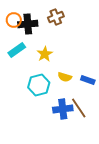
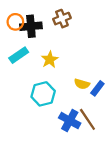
yellow semicircle: (65, 77) -> (82, 84), moved
blue rectangle: (88, 80) -> (97, 88), turned -72
blue cross: (63, 109) -> (70, 121), turned 36

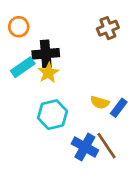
brown cross: (62, 19) -> (108, 28), moved
black cross: (31, 26) -> (46, 54), moved
yellow star: (50, 60) -> (48, 73), moved

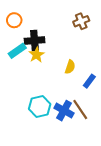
yellow semicircle: (100, 102) -> (70, 67), moved, turned -88
cyan hexagon: (52, 115) -> (40, 107), moved

